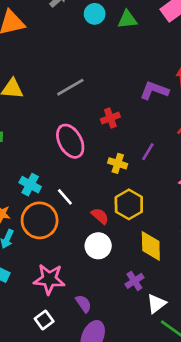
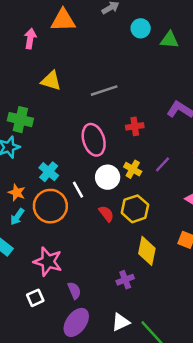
white circle: (98, 246) -> (108, 177), moved
white triangle: (156, 304) -> (121, 322), moved

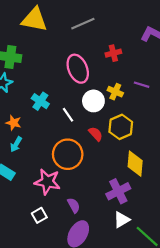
yellow triangle: (51, 81) -> (34, 20), size x1.4
purple line: (163, 164) -> (142, 85), turned 70
orange circle: (50, 206) -> (68, 154), moved
purple cross: (125, 280) -> (118, 191), size x1.5
white triangle: (121, 322) -> (122, 220), moved

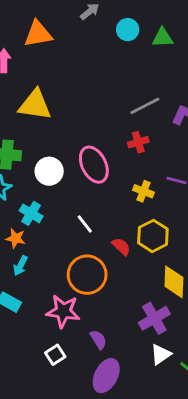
gray line: (83, 24) -> (145, 106), moved
cyan cross: (40, 101) -> (31, 213), moved
white circle: (93, 101) -> (49, 171), moved

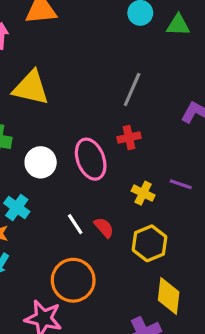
gray line: (145, 106) -> (132, 89), moved, turned -44
red cross: (138, 142) -> (129, 138), moved
red semicircle: (121, 247) -> (104, 228), moved

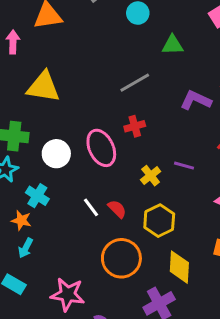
green triangle: (178, 25) -> (173, 45), moved
gray line: (132, 89) -> (135, 83), turned 40
yellow cross: (143, 193) -> (151, 176), turned 30
orange circle: (73, 280) -> (121, 258), moved

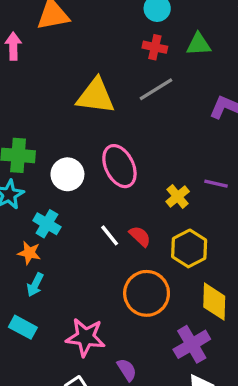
yellow triangle: (43, 87) -> (96, 96), moved
red cross: (135, 126) -> (155, 47), moved, turned 30

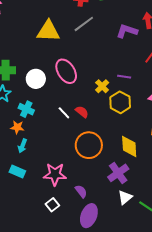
yellow hexagon: (189, 248) -> (120, 102), moved

